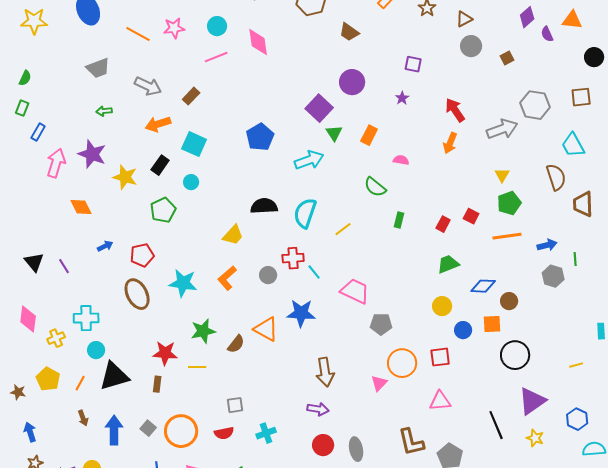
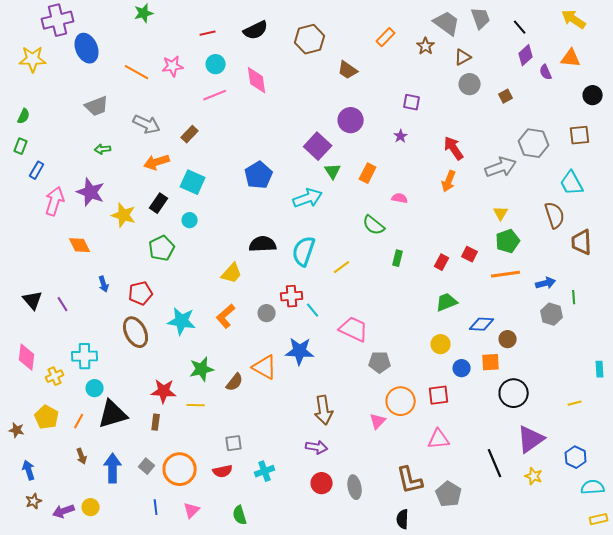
blue arrow: (105, 246) -> (104, 284), turned 98

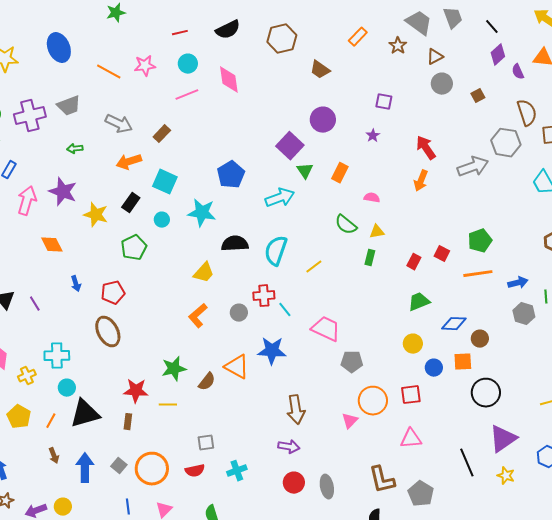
purple cross: (58, 20) -> (30, 116), moved
yellow triangle: (501, 213) -> (377, 232), moved, turned 49
brown semicircle: (555, 215) -> (527, 113), moved
cyan star: (182, 321) -> (202, 213), moved

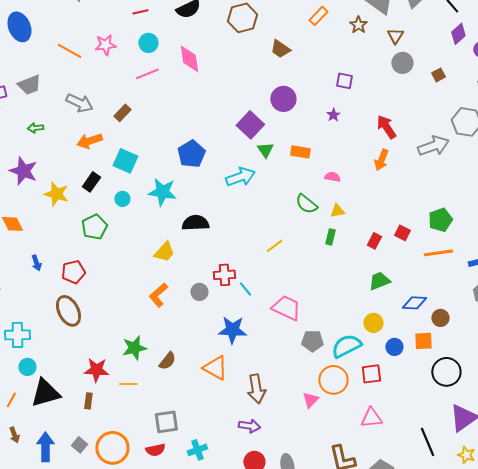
brown triangle: (435, 57) -> (395, 36), turned -30
orange rectangle: (340, 173) -> (300, 152), turned 72
cyan semicircle: (276, 251) -> (346, 346), moved, turned 44
orange triangle: (237, 367) -> (215, 368), moved
gray square: (206, 443) -> (166, 422), size x1.4

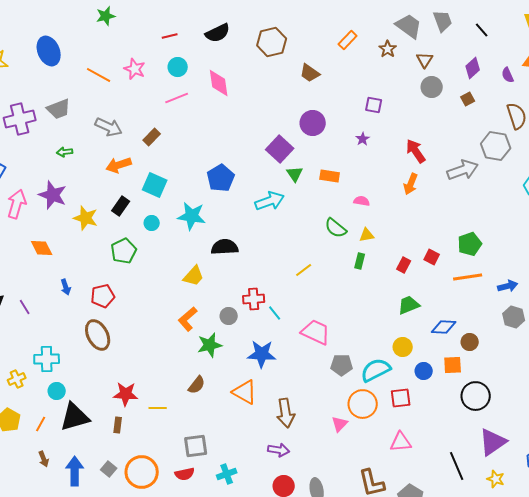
purple diamond: (458, 34) -> (473, 68), moved
pink star: (105, 45) -> (135, 69), turned 30
green star: (134, 348) -> (210, 345), moved

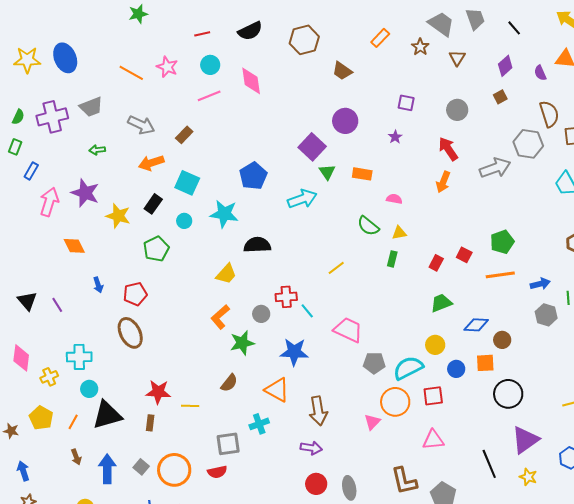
blue ellipse: (49, 51) -> (65, 58), moved
gray circle: (432, 87) -> (457, 110), moved
cyan cross: (227, 474) -> (259, 424), moved

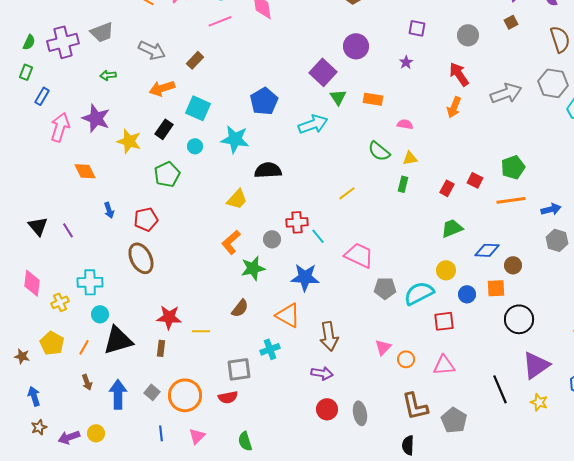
gray hexagon: (528, 144) -> (553, 83), moved
orange circle: (395, 402) -> (406, 359), moved, size x0.6

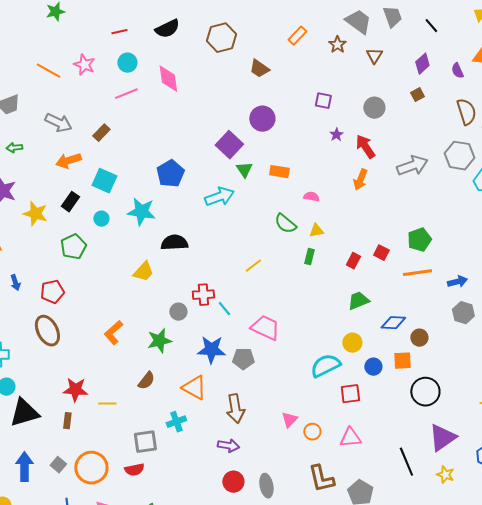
purple star: (406, 62) -> (336, 135), moved
orange L-shape: (231, 242) -> (113, 333), moved
gray pentagon: (385, 288) -> (243, 359), moved

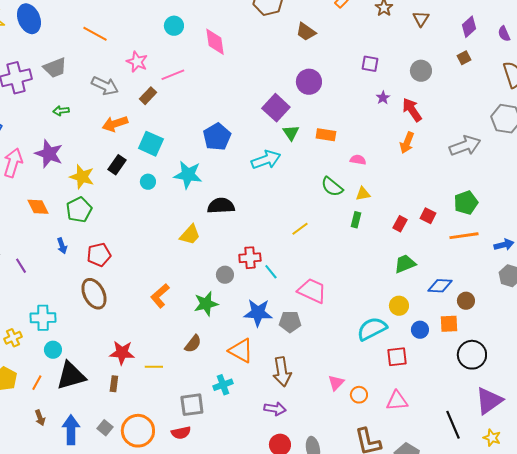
pink star: (84, 65) -> (137, 62), moved
pink line: (126, 94) -> (173, 75), moved
gray arrow: (412, 166) -> (465, 146), moved
green pentagon: (73, 247) -> (79, 210), moved

